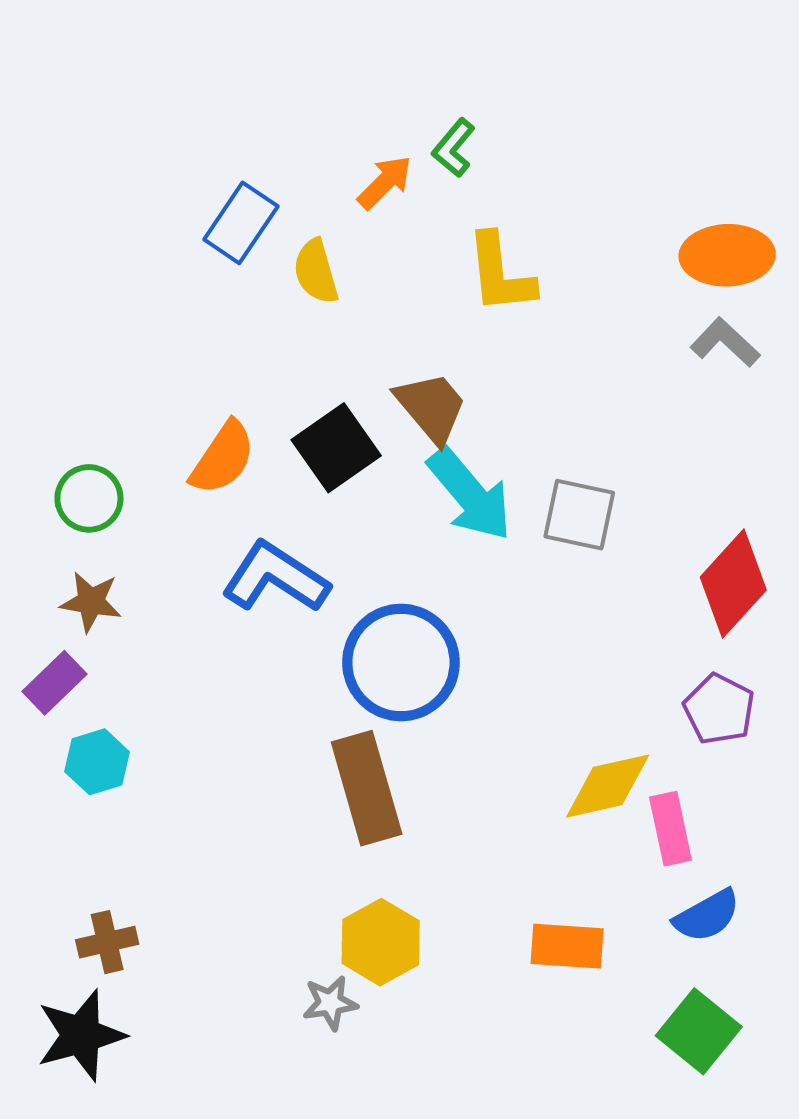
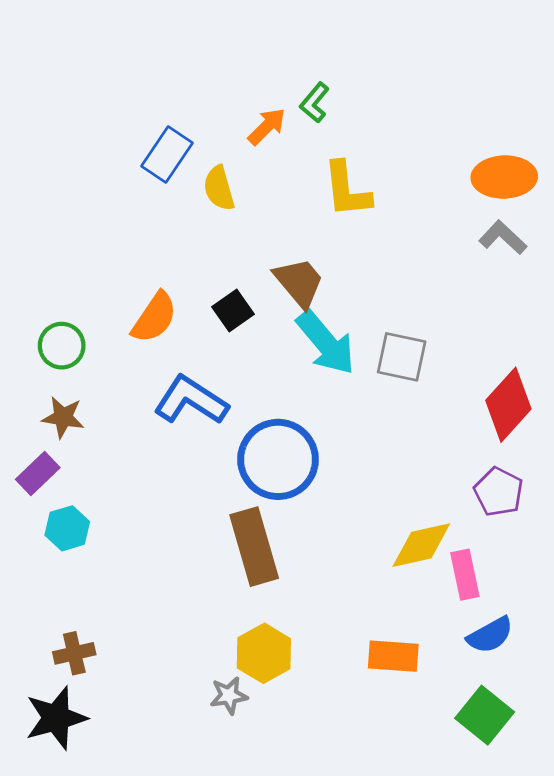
black square: (336, 448) -> (233, 311), size x0.7

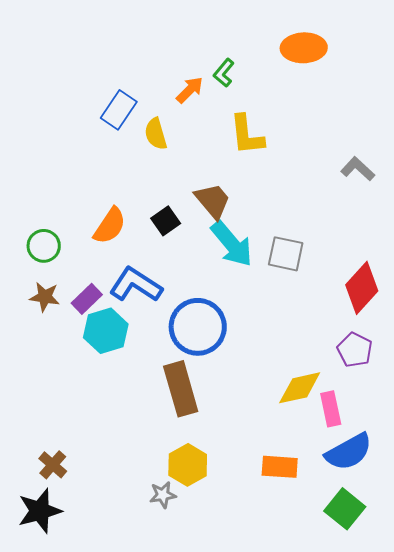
orange ellipse: (504, 177) -> (304, 48), moved
purple rectangle: (38, 473) -> (87, 299), moved
cyan hexagon: (67, 528) -> (106, 331), moved, size x1.4
blue semicircle: (490, 635) -> (349, 452), size x1.4
brown cross: (74, 653) -> (53, 465), turned -36

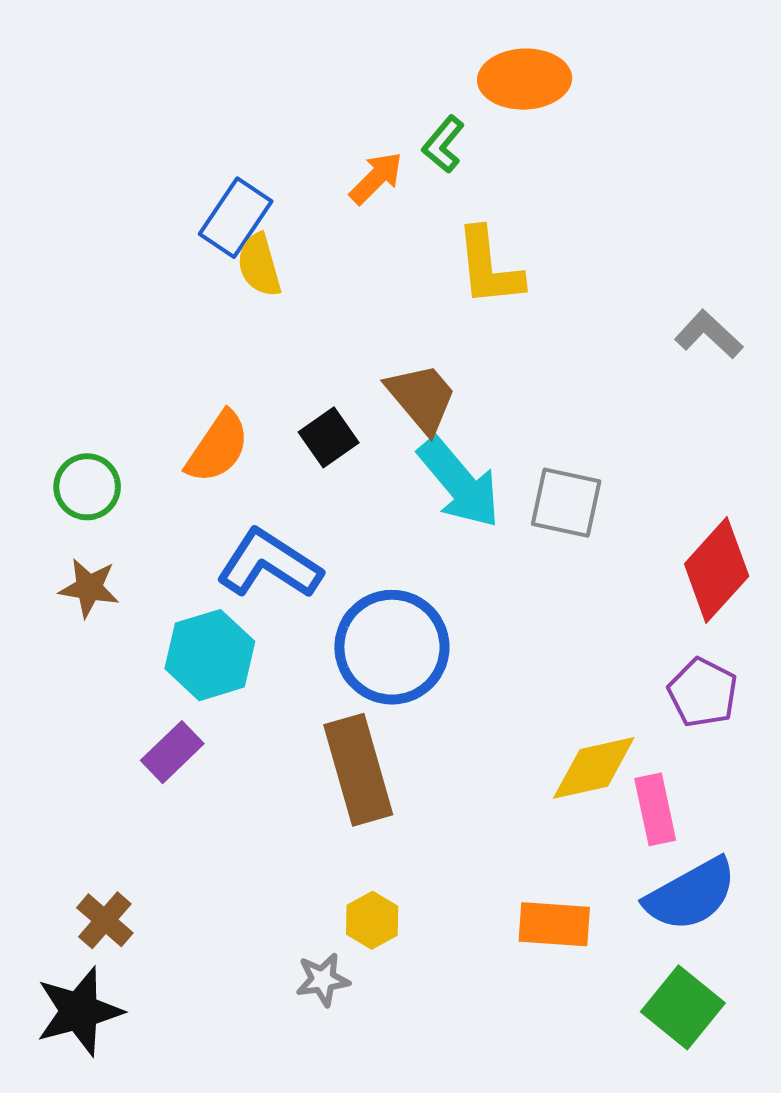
orange ellipse: (304, 48) -> (525, 79), moved
yellow semicircle: (156, 134) -> (259, 265), moved
purple rectangle: (87, 299) -> (172, 752), moved
yellow hexagon: (188, 465) -> (372, 920), size x0.7

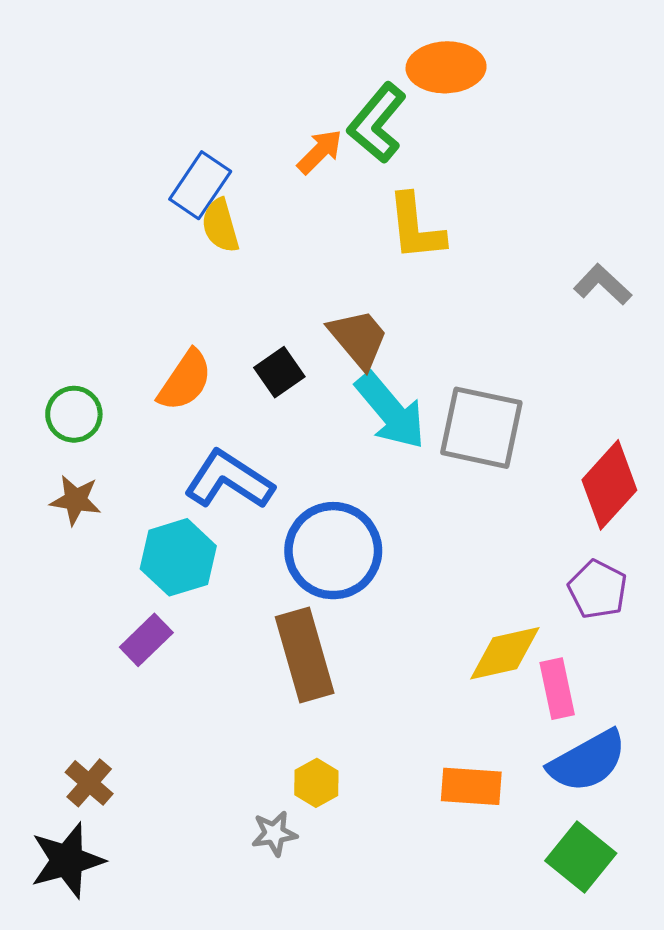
green L-shape: (443, 144) -> (377, 123), size x1.6
gray square: (566, 503) -> (481, 428), size x1.4

